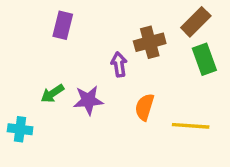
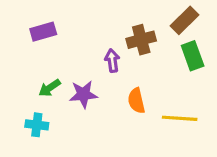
purple rectangle: (63, 25) -> (43, 32), moved, turned 60
orange semicircle: (145, 107) -> (136, 101), turned -30
cyan cross: (20, 129) -> (37, 125), moved

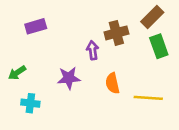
green arrow: (50, 88) -> (17, 73), moved

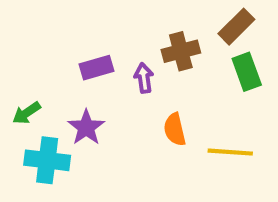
purple rectangle: (36, 26) -> (96, 68), moved
purple star: (69, 78) -> (86, 127), moved, turned -30
cyan cross: (30, 103) -> (47, 160), size x1.5

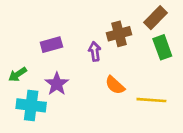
purple rectangle: (96, 68) -> (51, 45), moved
orange semicircle: (175, 129) -> (115, 85), turned -35

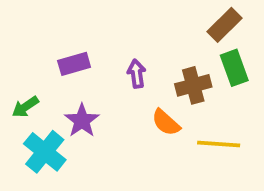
brown cross: (119, 34) -> (193, 85), moved
cyan cross: (31, 105) -> (45, 152), turned 32

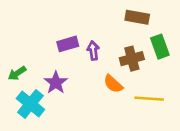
brown rectangle: (224, 25) -> (137, 17), moved, turned 55
purple rectangle: (74, 64) -> (68, 44), moved

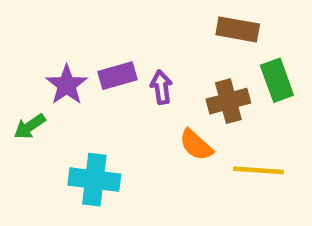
purple star: (56, 83) -> (67, 85), moved
cyan cross: (30, 104) -> (94, 180), moved, turned -32

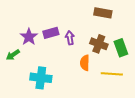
green rectangle: (277, 80) -> (121, 48), moved
brown cross: (228, 101) -> (99, 44), turned 36
orange semicircle: (196, 145) -> (85, 63), turned 49

